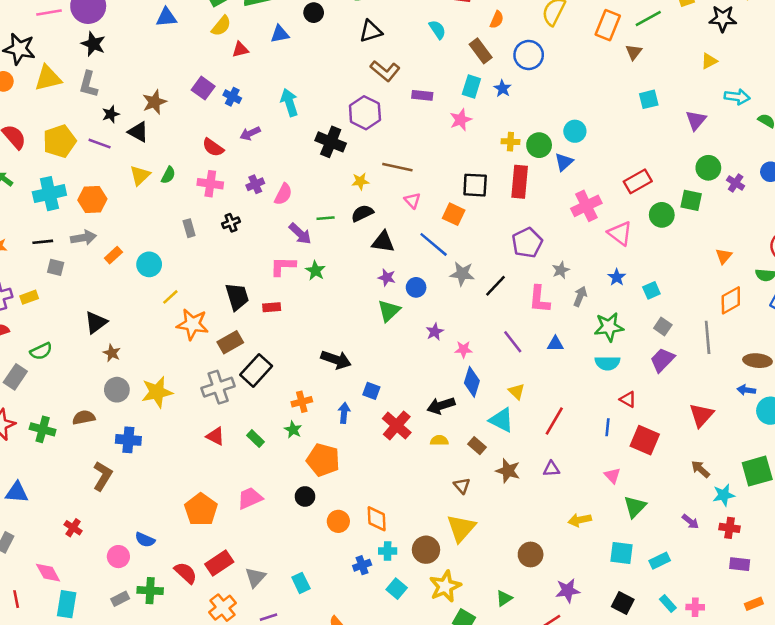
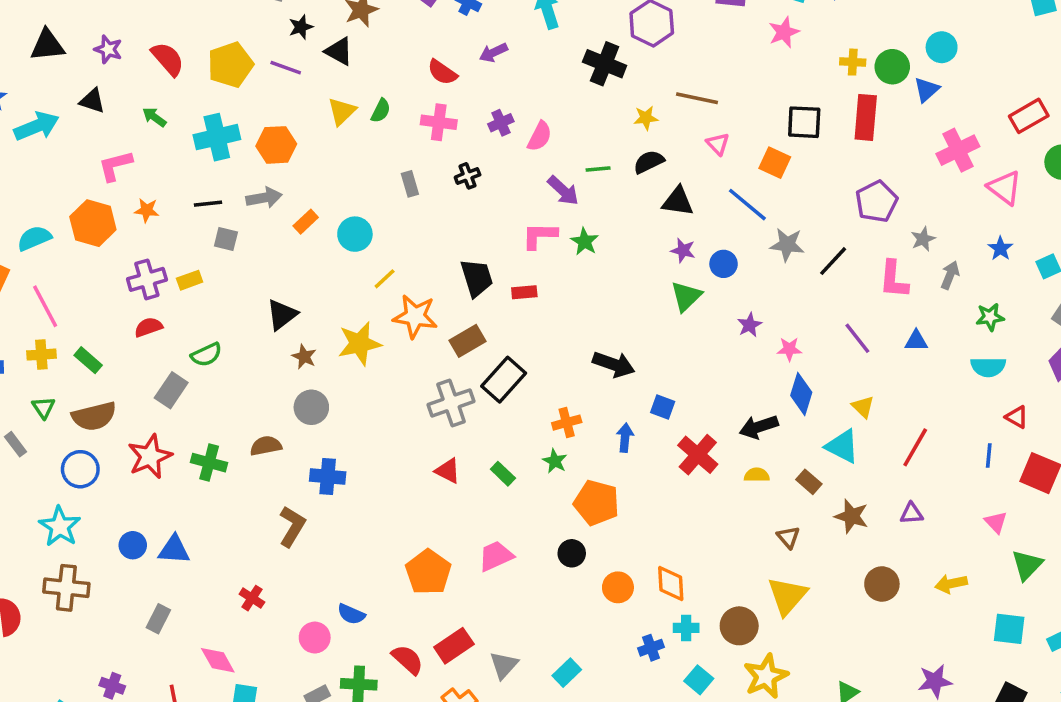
green star: (609, 327) -> (990, 317), size x0.7
yellow star: (157, 392) -> (360, 344), moved
brown circle: (531, 554) -> (882, 584), moved
cyan rectangle: (301, 583) -> (567, 673), turned 72

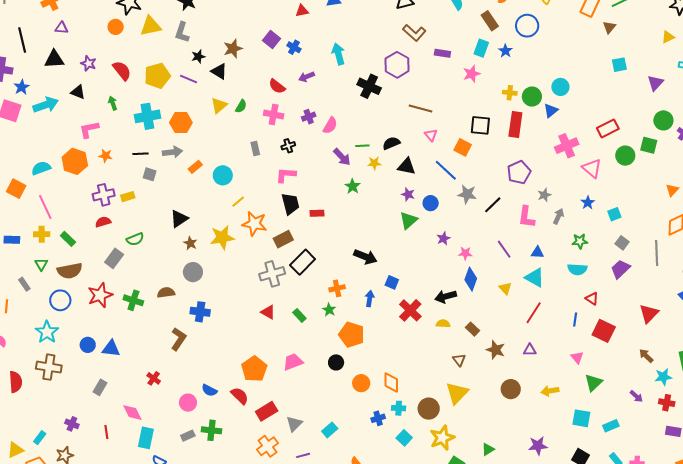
green arrow: (154, 117) -> (113, 103), turned 32
yellow star: (646, 118) -> (374, 163), moved
pink L-shape: (540, 236) -> (286, 175), moved
cyan triangle: (842, 446) -> (535, 278), moved
red semicircle: (407, 660) -> (240, 396), moved

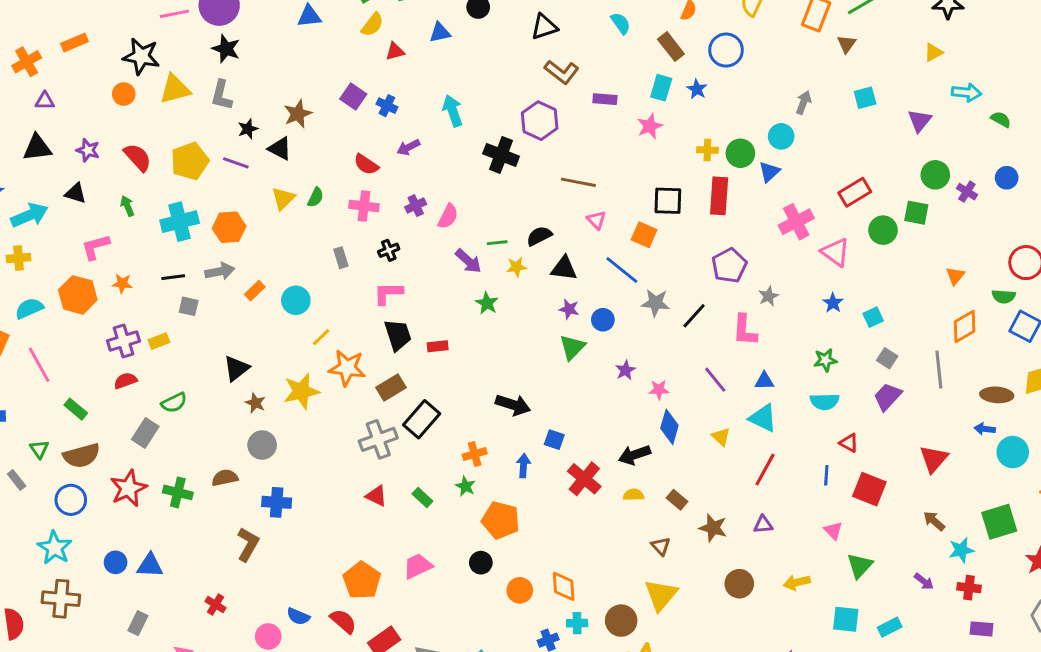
gray arrow: (558, 216) -> (804, 103), moved
yellow cross: (42, 234) -> (18, 258), moved

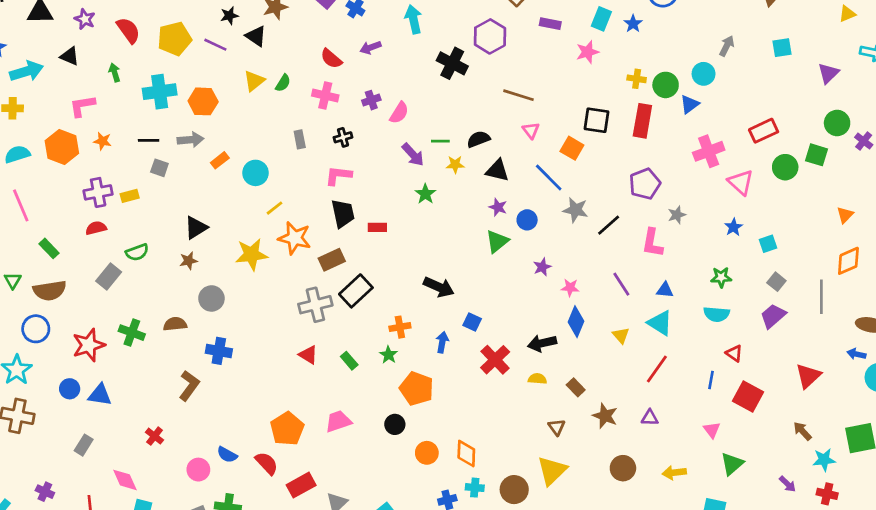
brown star: (255, 403) -> (189, 261), moved, turned 30
red star: (128, 488) -> (89, 345), moved

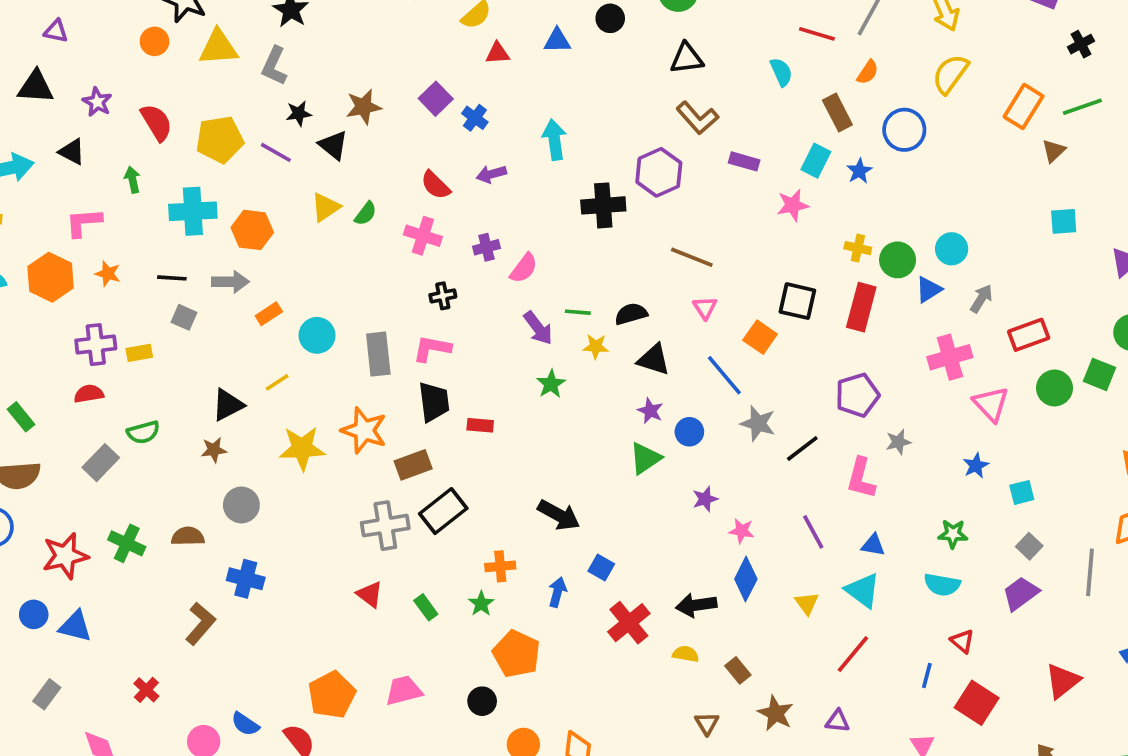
gray arrow: (727, 46) -> (981, 299), moved
black cross: (452, 63) -> (603, 205), turned -36
gray rectangle: (300, 139) -> (378, 354), moved, size x1.6
yellow line: (274, 208) -> (277, 382), moved

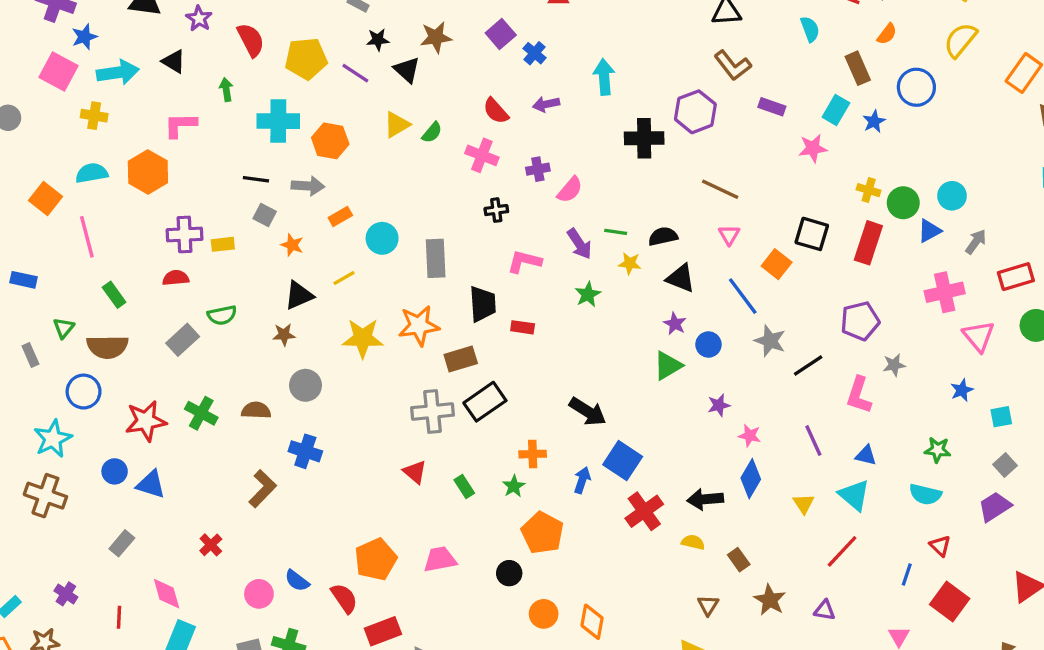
orange star: (108, 274) -> (292, 245), moved
pink L-shape: (432, 348) -> (524, 261), moved
orange star: (364, 430) -> (419, 326), turned -30
blue square: (601, 568) -> (623, 461), size x1.6

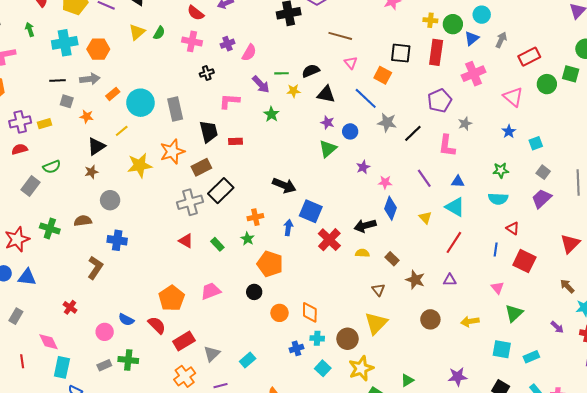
cyan circle: (382, 238) -> (140, 103), size x1.4
pink cross: (945, 292) -> (474, 74), moved

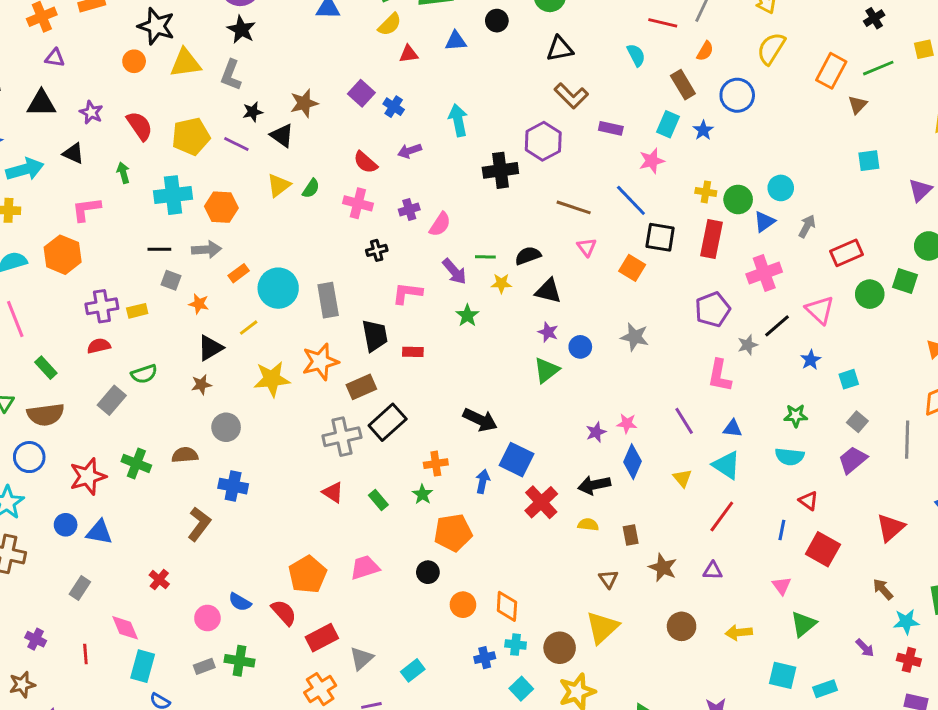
blue line: (366, 98) -> (631, 200), moved
black line: (413, 133) -> (777, 326), moved
purple star: (363, 167) -> (596, 432), moved
brown rectangle: (392, 259) -> (631, 535), turned 32
orange pentagon: (270, 264) -> (453, 533), turned -30

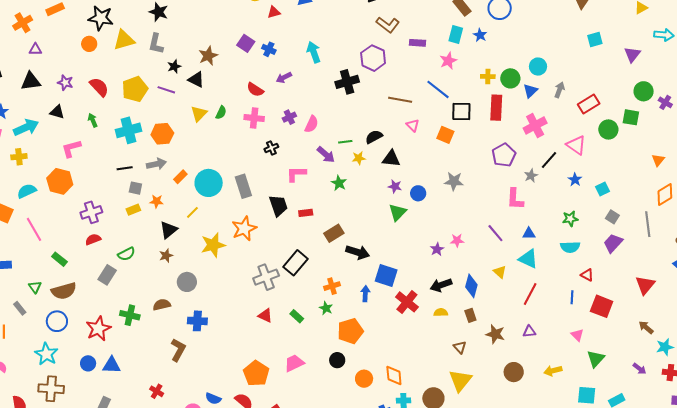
yellow rectangle: (137, 311) -> (133, 210), moved
brown rectangle: (361, 387) -> (334, 233), moved
blue diamond: (633, 462) -> (471, 286), moved

